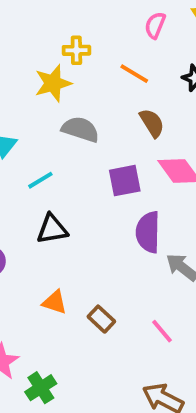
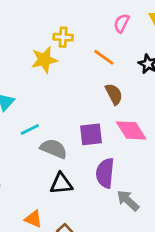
gray semicircle: (80, 129) -> (54, 149), moved
black triangle: (52, 229) -> (61, 184), moved

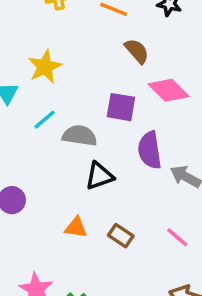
yellow star: (44, 60) -> (45, 67), moved
purple square: (91, 134) -> (121, 107), turned 30

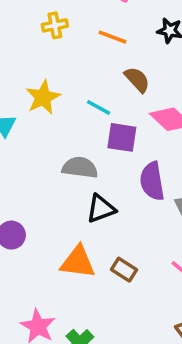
cyan line: (45, 120) -> (99, 107), moved, turned 70
orange triangle: (76, 227) -> (78, 262), size x1.5

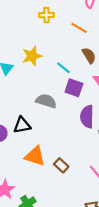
black triangle: (101, 209) -> (22, 125), moved

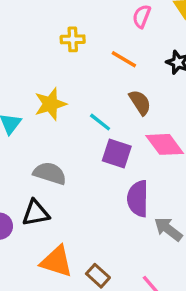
gray semicircle: (46, 101) -> (50, 173), moved

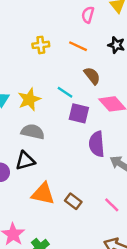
yellow cross: (73, 39) -> (41, 45), moved
yellow star: (50, 104) -> (29, 99), moved

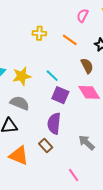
brown semicircle: (92, 76) -> (87, 66), moved
purple semicircle: (97, 144) -> (54, 123), moved
brown rectangle: (73, 201) -> (46, 145), moved

